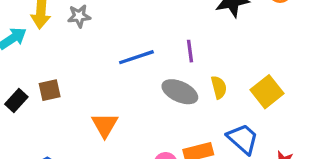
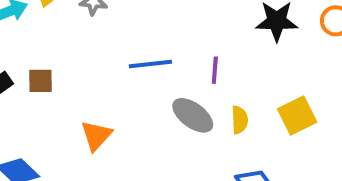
yellow square: (267, 92) -> (297, 116), moved

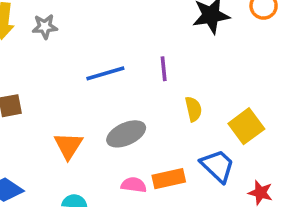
gray ellipse: (193, 115) -> (126, 134), moved, turned -51
yellow square: (297, 116) -> (246, 126), moved

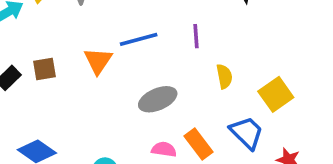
orange triangle: (68, 146) -> (98, 61), moved
orange rectangle: (169, 179) -> (198, 144), turned 64

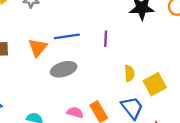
yellow semicircle: (224, 76) -> (129, 73), moved
gray ellipse: (158, 99) -> (64, 69), moved

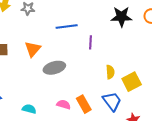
blue line: (67, 36) -> (67, 27), moved

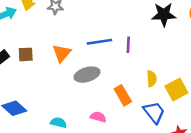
blue line: (67, 27) -> (99, 42), moved
orange rectangle: (84, 104) -> (123, 95), moved

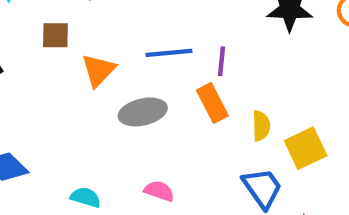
brown square: (26, 54) -> (55, 35), moved
orange rectangle: (123, 95) -> (212, 103), moved

